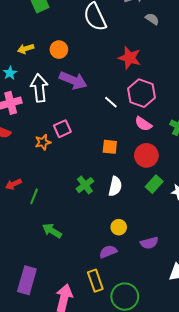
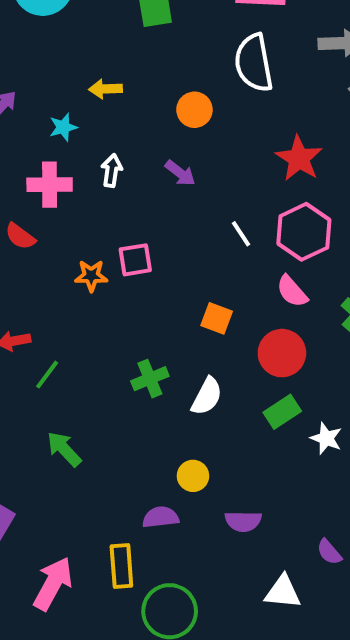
orange circle: (59, 50) -> (194, 110), moved
purple arrow: (73, 80) -> (180, 173), size x0.6
white arrow: (39, 88) -> (112, 170), size x0.6

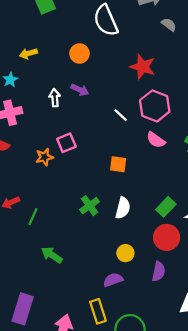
white arrow: (112, 170) -> (55, 98), moved
red circle: (282, 353) -> (167, 237), moved
purple semicircle: (243, 521) -> (159, 271), turned -66

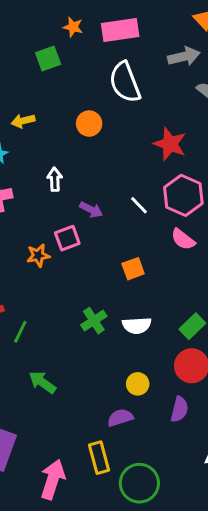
purple arrow: (80, 90) -> (91, 210), moved
orange square: (118, 164) -> (133, 269), turned -30
white semicircle: (123, 208) -> (137, 325), turned 70

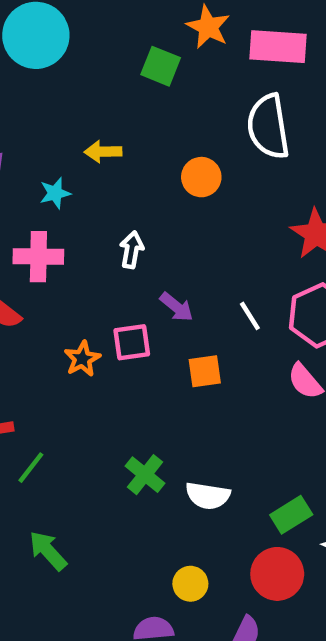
orange star: (73, 27) -> (208, 27), size x1.4
green square: (48, 59) -> (161, 66), turned 30
orange star: (38, 255) -> (82, 359), turned -30
orange square: (133, 269) -> (205, 371), moved
green cross: (94, 321) -> (145, 475), turned -30

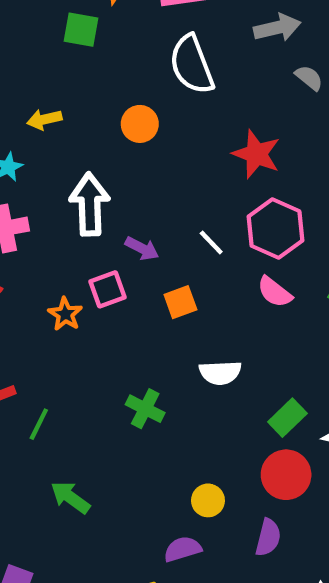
white arrow: (132, 250) -> (90, 204), size x1.8
white semicircle: (208, 496) -> (220, 373), moved

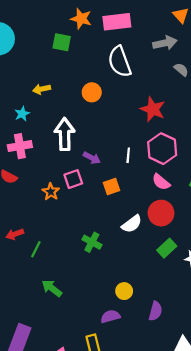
white line: (211, 242) -> (128, 155), turned 48
white semicircle: (220, 373) -> (132, 224), turned -35
red circle: (286, 475) -> (161, 213), moved

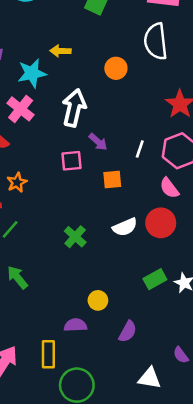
cyan star: (22, 114) -> (32, 73), size x1.6
pink cross: (20, 146) -> (21, 109), turned 35
orange star: (51, 192) -> (17, 182), moved
green rectangle: (167, 248) -> (155, 279), moved

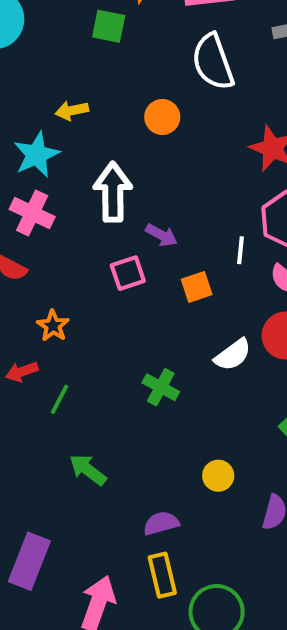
white line: (140, 149) -> (240, 250), moved
purple semicircle: (75, 325) -> (161, 523), moved

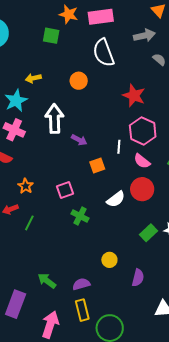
pink square: (128, 273) -> (65, 190), moved
green arrow: (88, 470) -> (47, 281), moved

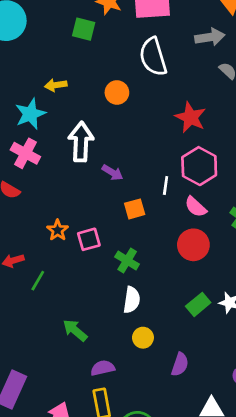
orange star: (26, 186) -> (58, 230), moved
white semicircle: (116, 199) -> (132, 300), moved, turned -48
green cross: (80, 216) -> (127, 261), moved
green arrow: (47, 281) -> (75, 330), moved

